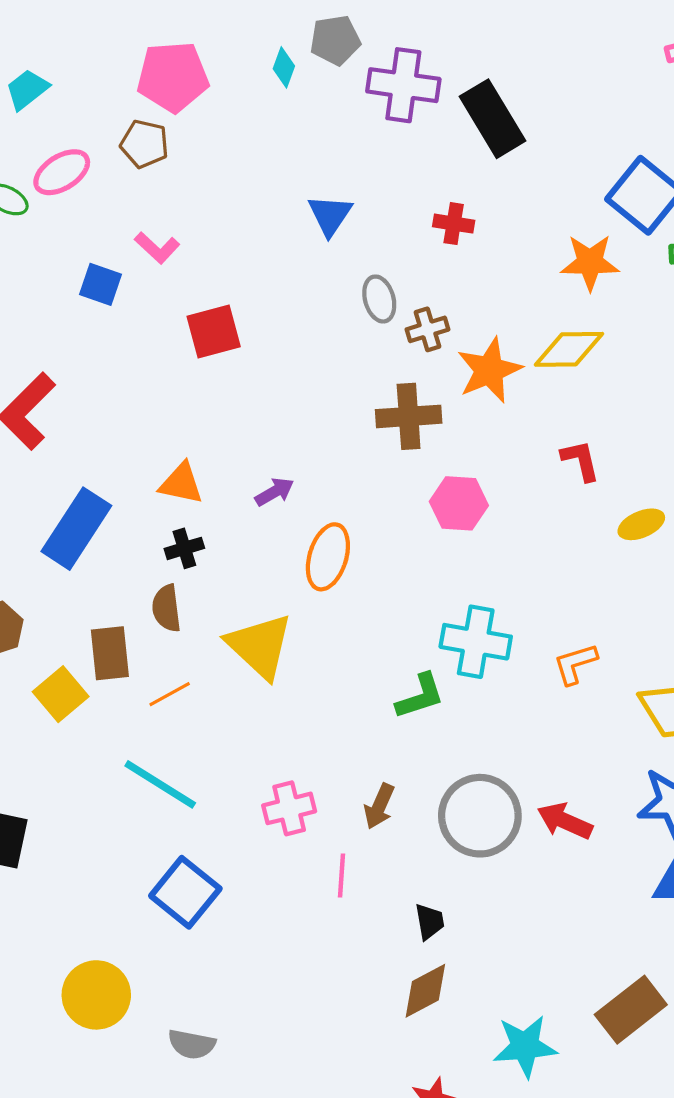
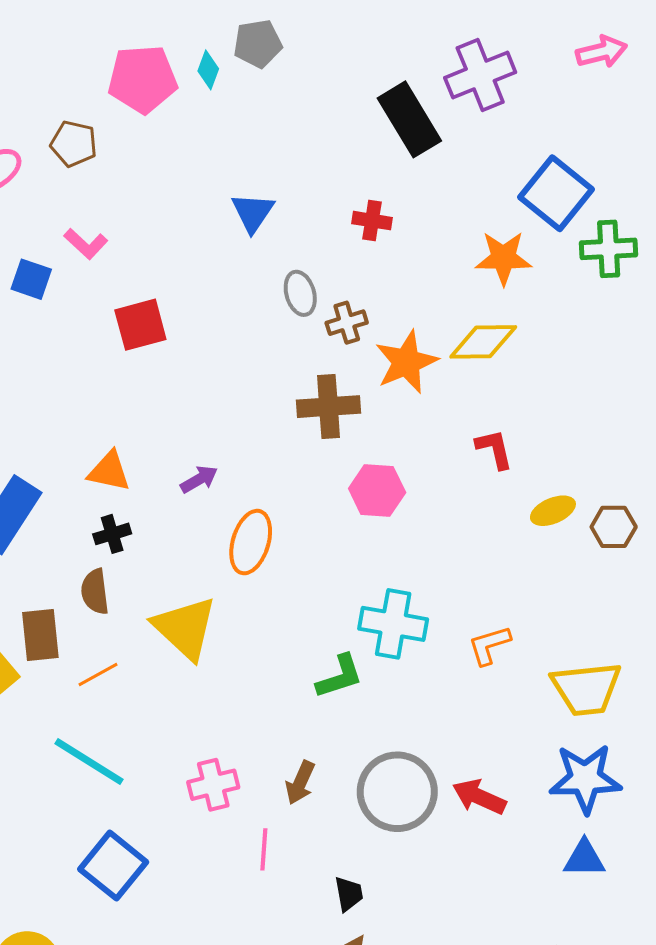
pink pentagon: (173, 77) -> (142, 79), moved
purple cross: (403, 85) -> (480, 75), moved, turned -30

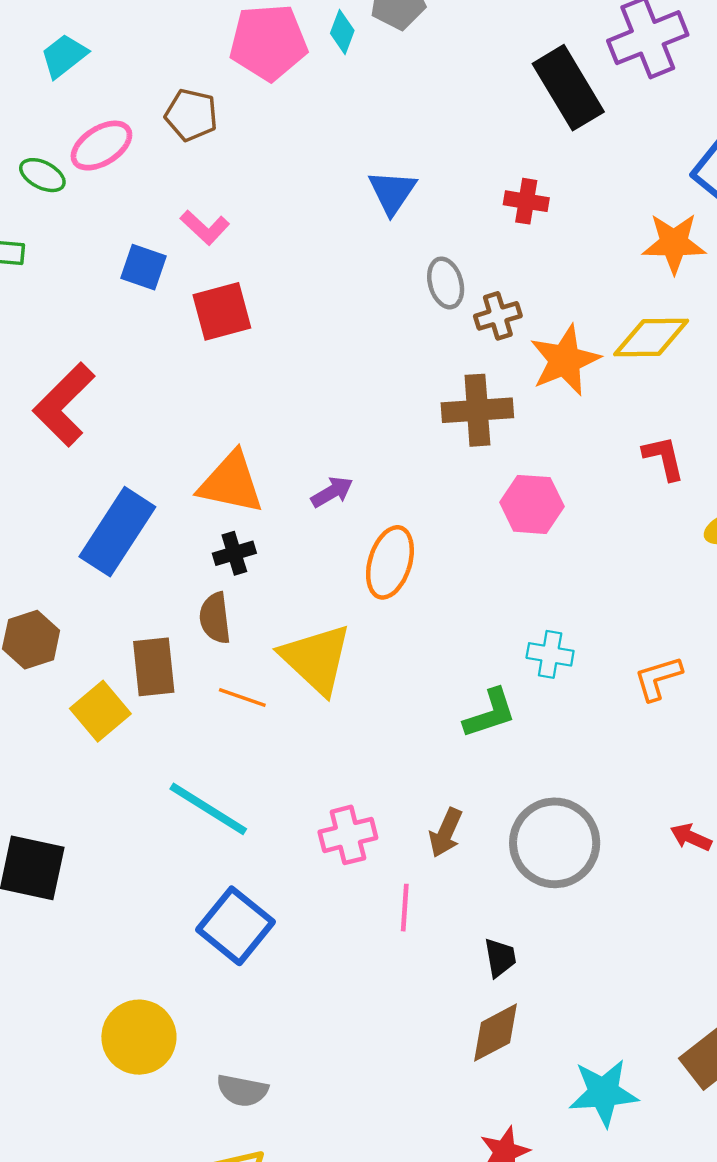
red square: (140, 325) -> (222, 311), moved
orange triangle: (109, 471) -> (231, 483), size x1.4
cyan cross: (393, 624) -> (550, 654), size x0.6
orange line: (98, 674) -> (242, 698), moved, turned 48
red arrow: (479, 797) -> (691, 837), moved, size x0.7

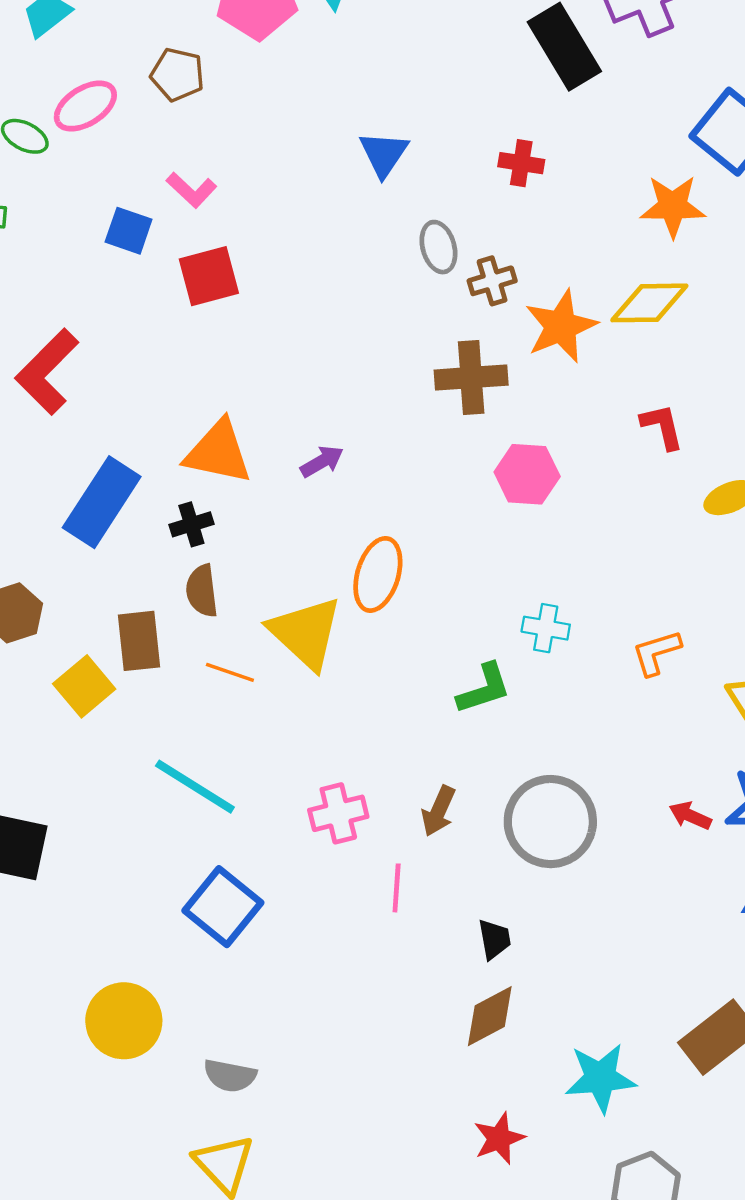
black cross: (234, 553) -> (191, 524), moved
orange ellipse: (390, 562) -> (378, 574), moved

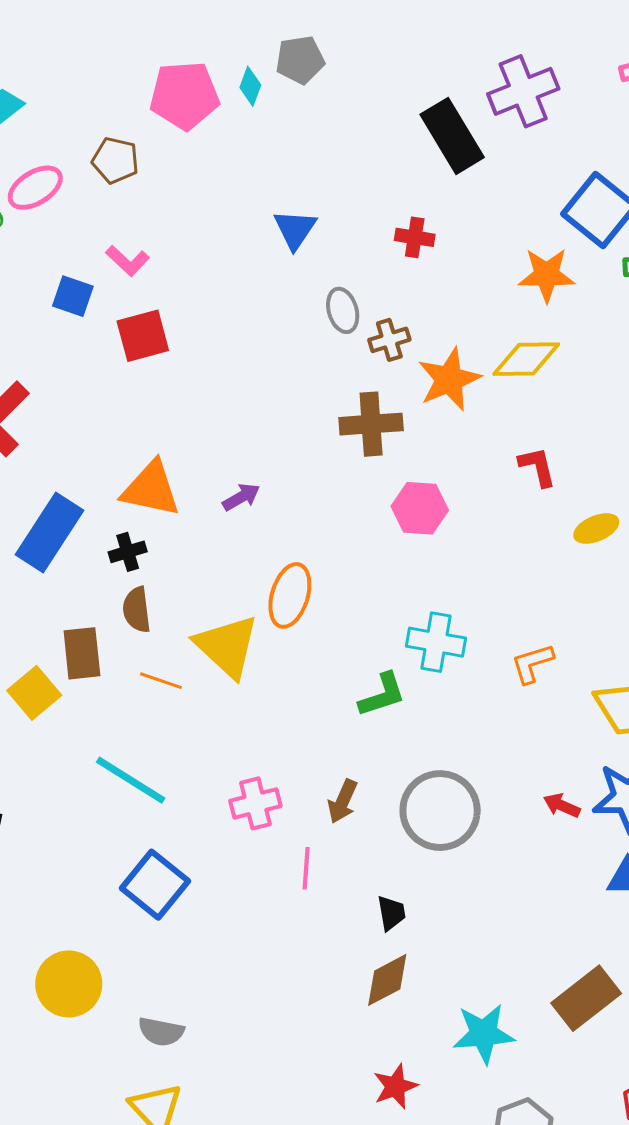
cyan cross: (546, 628) -> (436, 642), size x1.4

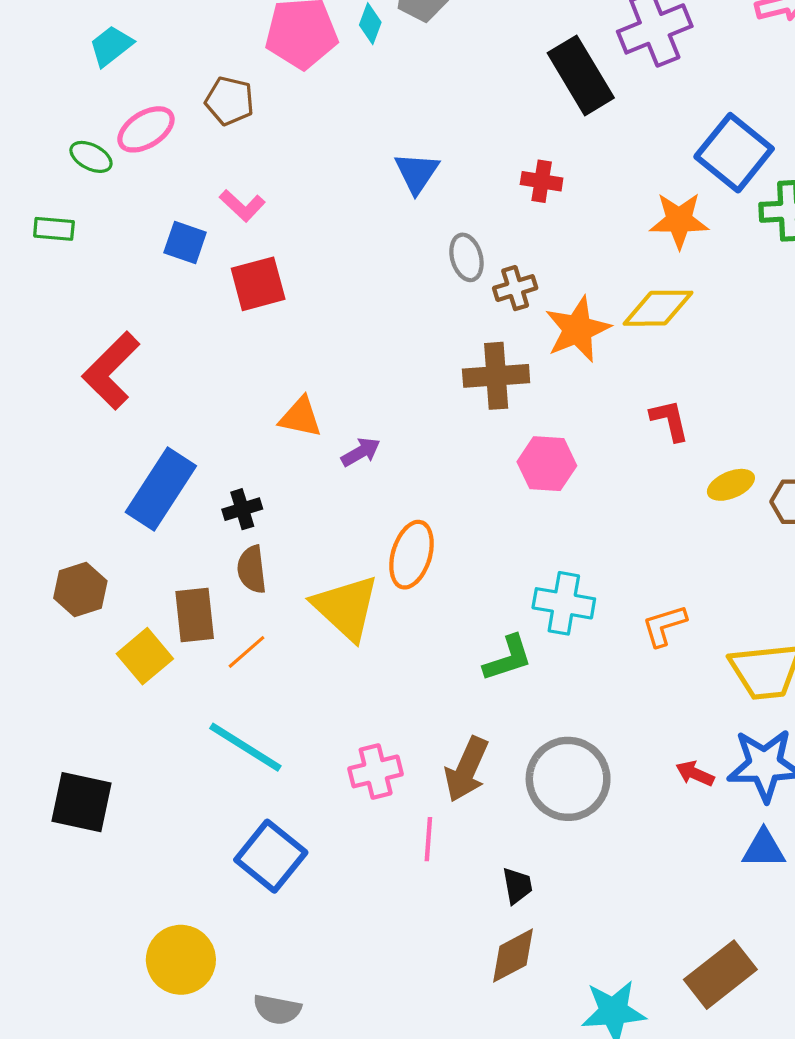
orange triangle: (151, 489) -> (300, 417), moved, size x0.7
orange line: (161, 681) -> (246, 652), moved, turned -60
brown arrow: (343, 801) -> (466, 769), size x1.4

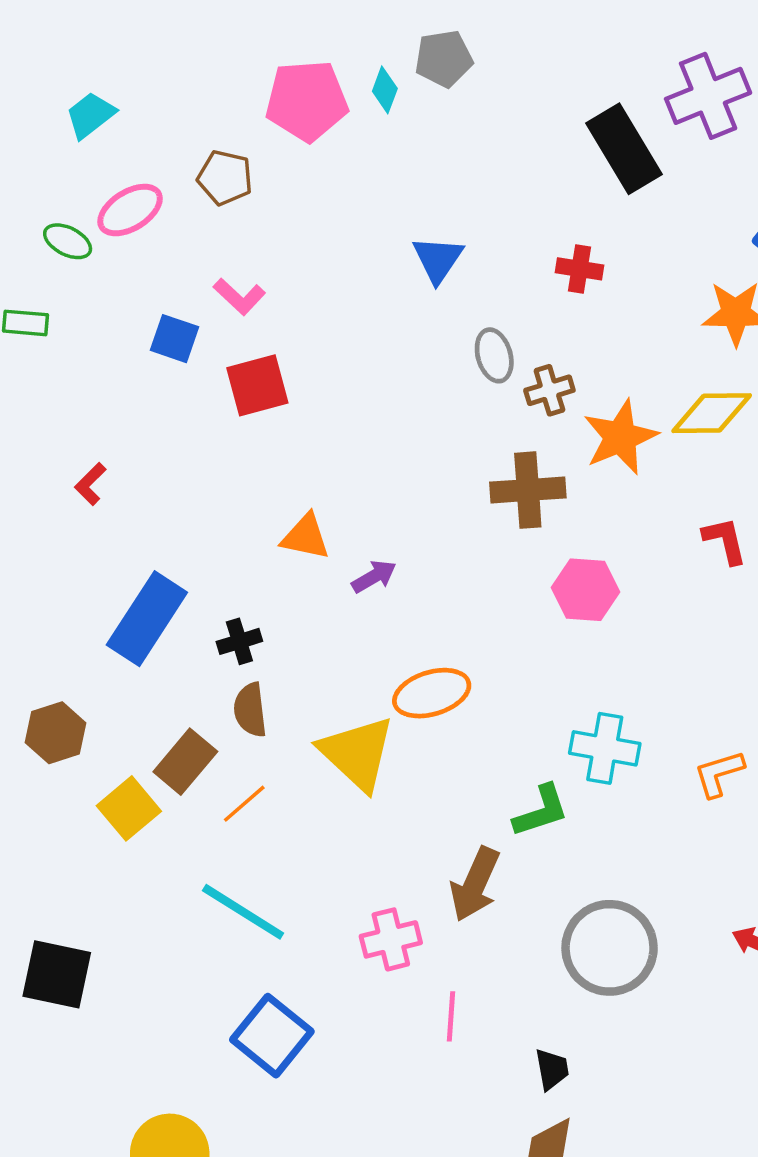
red L-shape: (111, 371) -> (90, 484), size x0.5
orange ellipse: (411, 555) -> (432, 693), turned 56
brown rectangle: (195, 615) -> (185, 762), turned 46
brown arrow: (466, 769) -> (475, 884), moved

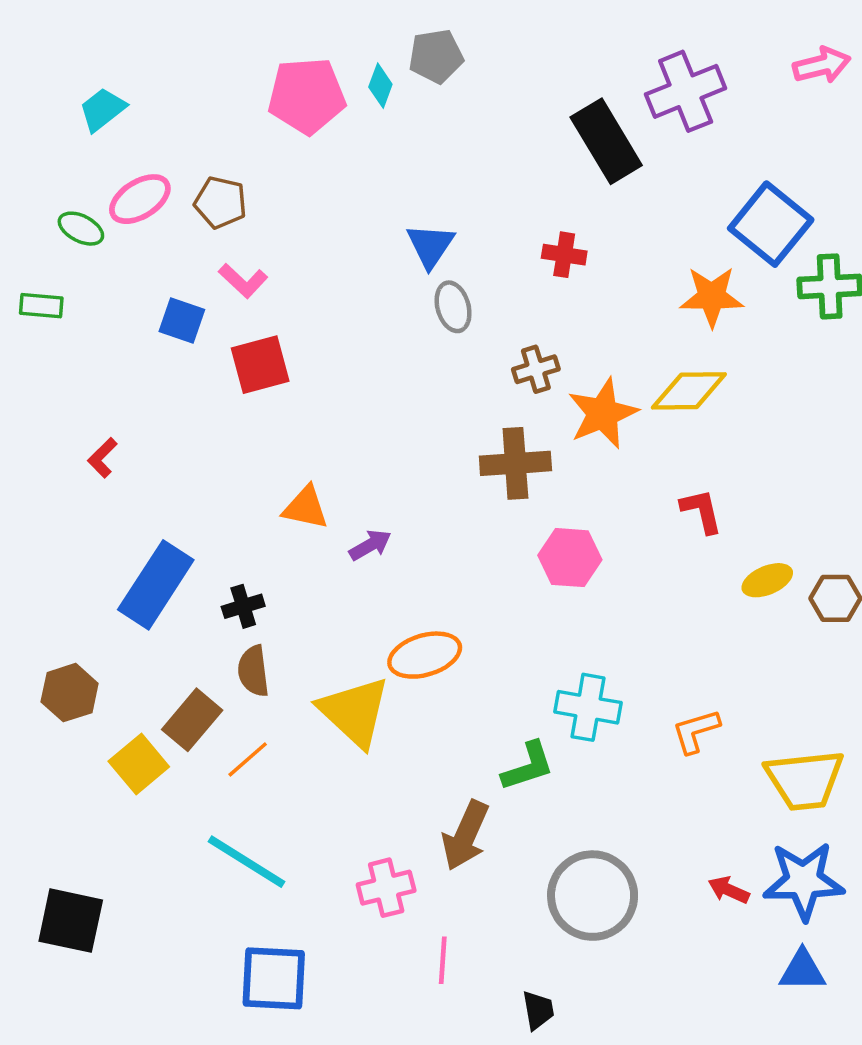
brown pentagon: (225, 178) -> (220, 202), moved
gray ellipse: (494, 355) -> (453, 307), moved
blue square: (272, 1036) -> (274, 978), turned -36

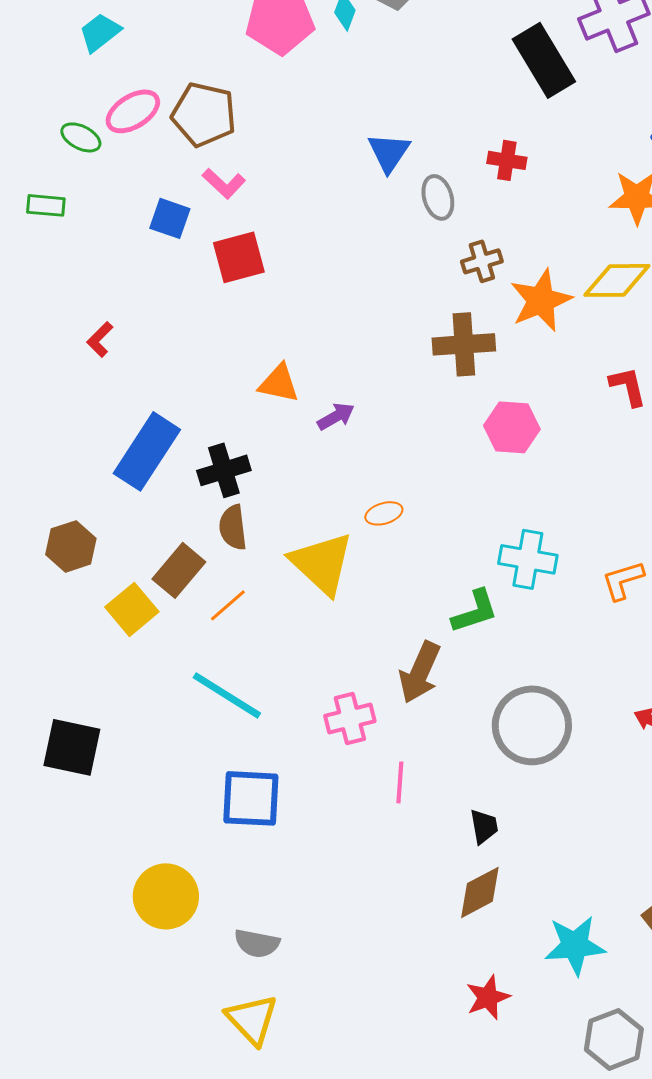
brown pentagon: (220, 202) -> (204, 114), size x1.4
gray ellipse: (453, 307) -> (438, 197), moved
black cross: (243, 606) -> (224, 470), size x1.4
orange ellipse: (425, 655) -> (384, 513), size x0.6

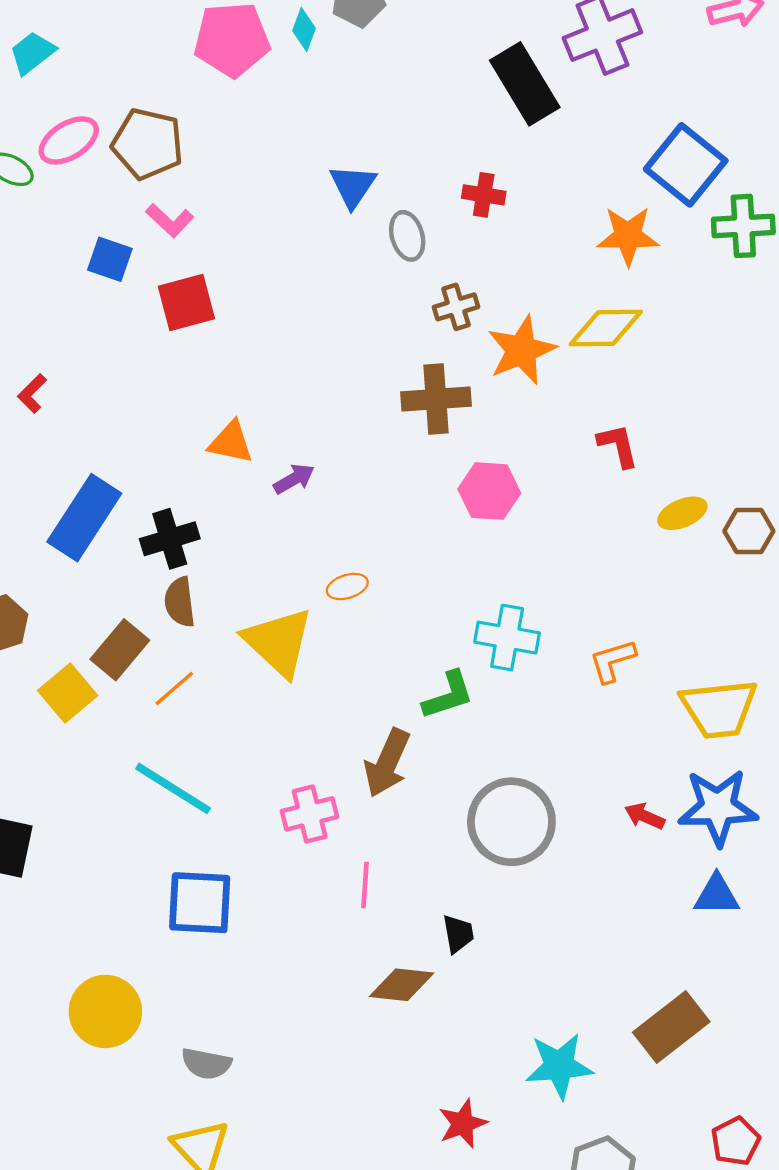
brown diamond: (480, 892) -> (402, 985), moved, turned 34

